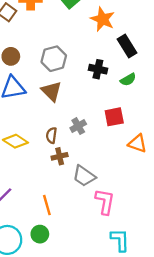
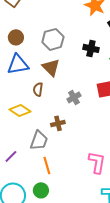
brown semicircle: (51, 135) -> (38, 89), moved
gray trapezoid: (84, 176) -> (39, 140), moved, turned -105

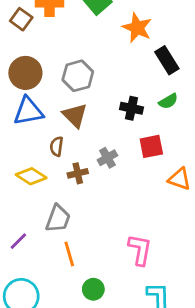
brown circle: (16, 37) -> (25, 73), size x1.5
black cross: (91, 48) -> (131, 108), moved
brown cross: (58, 123) -> (78, 173), moved
green circle: (41, 190) -> (93, 289), moved

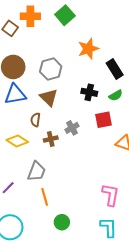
orange star: (137, 28) -> (88, 49), moved, turned 30
black rectangle: (167, 60) -> (115, 69), moved
green semicircle: (168, 101) -> (116, 95), moved
pink L-shape: (140, 250) -> (111, 195), moved

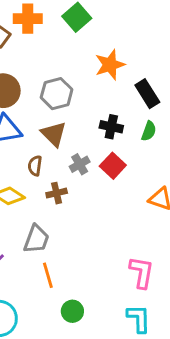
green semicircle: (116, 95) -> (149, 131), turned -40
red square: (103, 120) -> (113, 166), moved, turned -36
gray cross: (72, 128) -> (80, 164), moved

